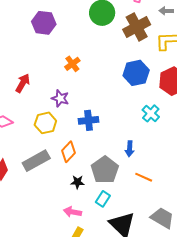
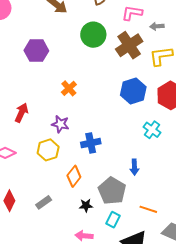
gray rectangle: (36, 161) -> (44, 202), moved, size x0.6
orange line: (144, 177) -> (148, 209), moved

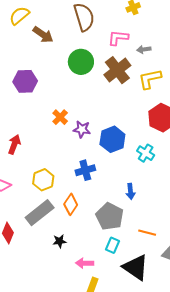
blue hexagon: (133, 91) -> (112, 139), moved
purple star: (60, 124) -> (82, 129), moved
gray rectangle: (44, 202) -> (40, 213), moved, size x1.8
black star: (86, 206) -> (59, 241), moved

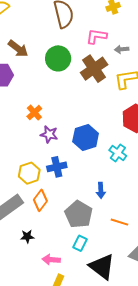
brown arrow: (43, 35) -> (18, 49), moved
purple star: (82, 129) -> (49, 134), moved
yellow hexagon: (43, 180) -> (29, 173), moved
orange line: (147, 233) -> (119, 222), moved

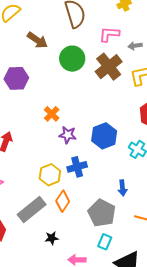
brown arrow: (18, 49) -> (37, 40), moved

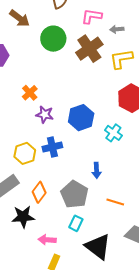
orange diamond: (63, 201) -> (39, 192), moved
black star: (52, 238) -> (23, 217), size x1.6

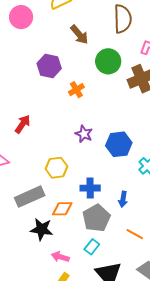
orange cross: (30, 93) -> (76, 90), moved
blue cross: (52, 147) -> (90, 188), moved
orange diamond: (39, 192) -> (62, 209), turned 40

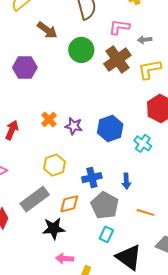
orange cross: (76, 90) -> (49, 119), moved
pink arrow: (60, 257) -> (65, 259), moved

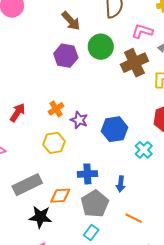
purple hexagon: (25, 68) -> (66, 56), moved
yellow hexagon: (54, 165) -> (54, 143), moved

